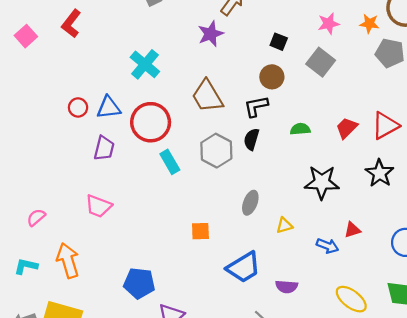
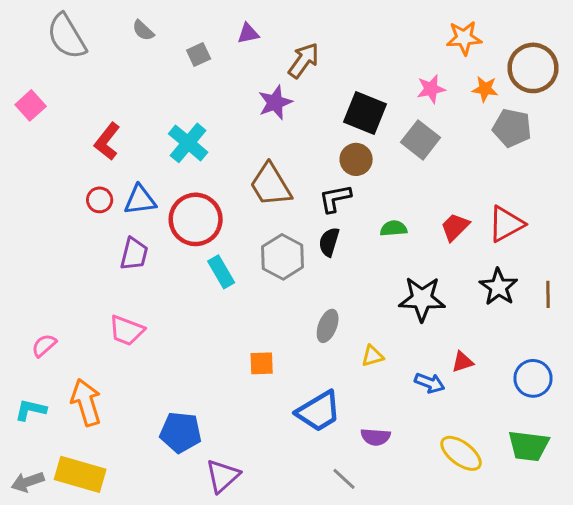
red L-shape: (71, 24) -> (107, 141), moved
black square: (279, 42) -> (365, 113), size x1.8

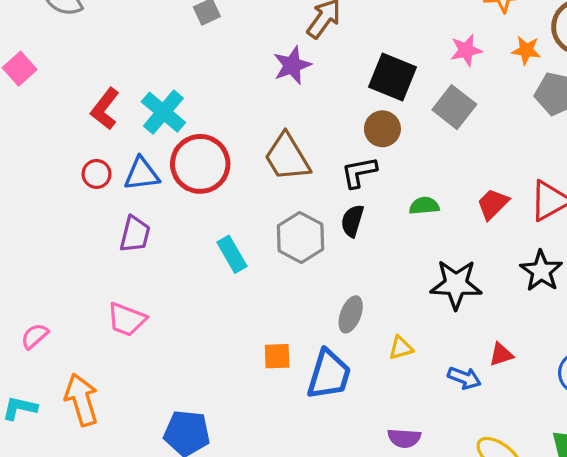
cyan cross: (188, 143) -> (163, 112), moved
red circle: (196, 219) -> (200, 164), moved
blue trapezoid: (319, 411) -> (329, 375), moved, turned -42

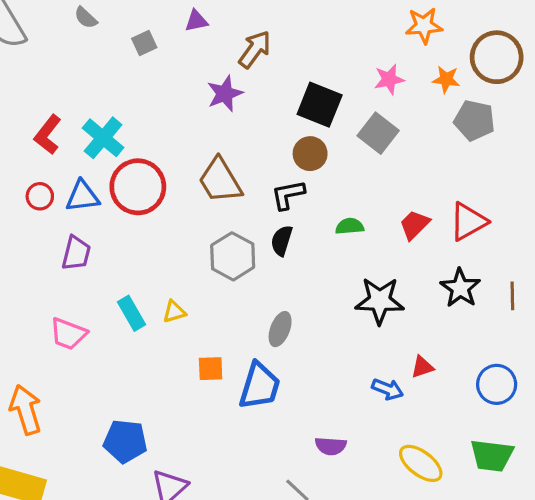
cyan rectangle: (232, 254) -> (132, 313), moved
yellow triangle: (401, 348) -> (174, 312), moved

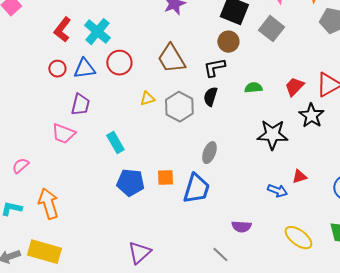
red circle: (138, 187) -> (119, 63), size x0.7
black star: (460, 288) -> (311, 116), moved
yellow triangle: (174, 312) -> (147, 99), moved
pink trapezoid: (68, 334) -> (63, 134), moved
blue pentagon: (125, 441) -> (130, 183), moved

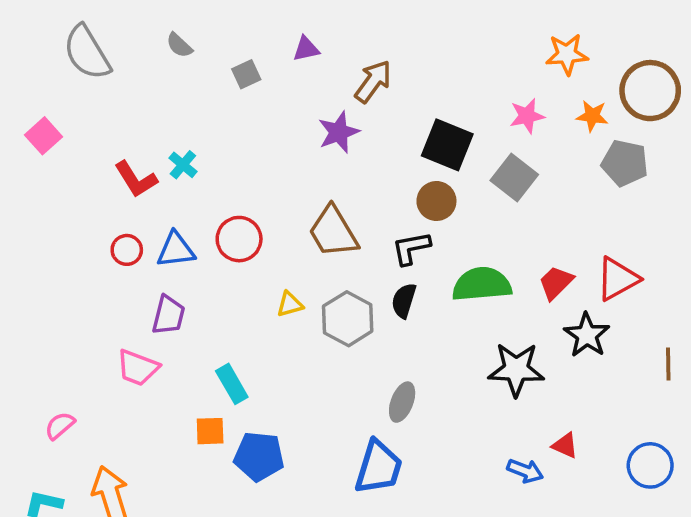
red L-shape: (62, 30) -> (136, 179), turned -70
cyan cross: (97, 32) -> (183, 165), moved, size x0.6
green semicircle: (253, 88) -> (482, 284), size x1.8
red triangle: (299, 177) -> (565, 446), turned 42
orange square: (165, 178) -> (210, 431), moved

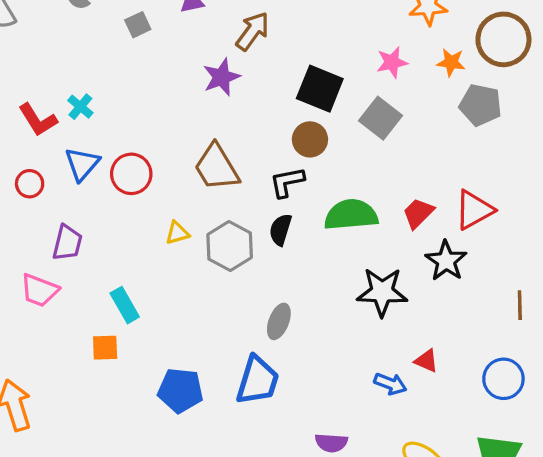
blue triangle: (176, 250) -> (82, 164), moved, turned -42
brown line: (668, 364) -> (520, 305), moved
blue pentagon: (259, 456) -> (180, 390), moved

